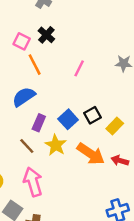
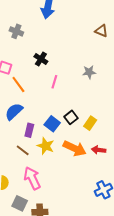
black cross: (46, 35) -> (41, 59), moved

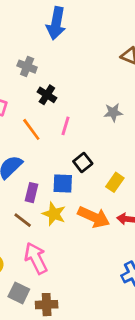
gray cross: (16, 31) -> (27, 67), moved
orange line: (18, 84) -> (31, 129), moved
black square: (71, 117) -> (83, 162), moved
blue square: (52, 124) -> (63, 184), turned -35

